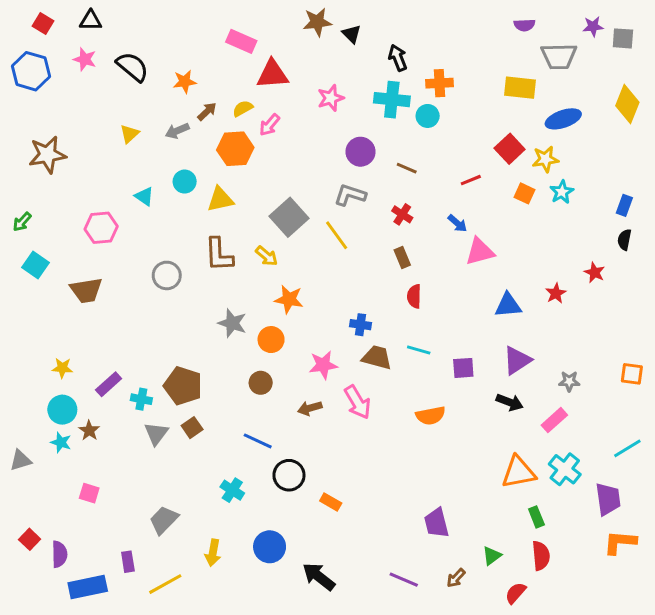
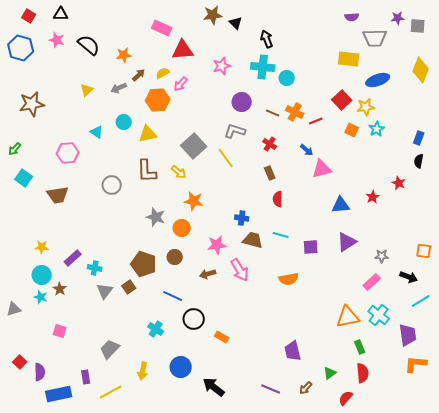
orange cross: (440, 83) -> (295, 112), moved, turned 30
brown pentagon: (183, 386) -> (144, 264), moved
black arrow: (510, 402) -> (409, 277), moved

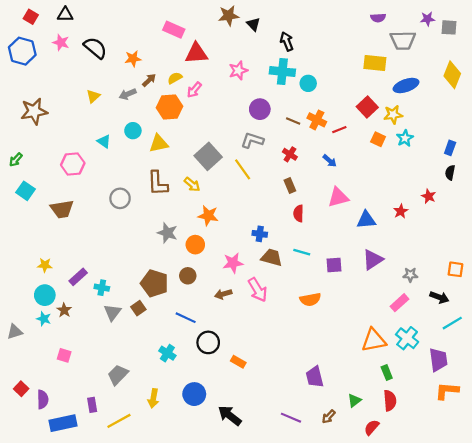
pink triangle: (322, 169) -> (338, 197), moved

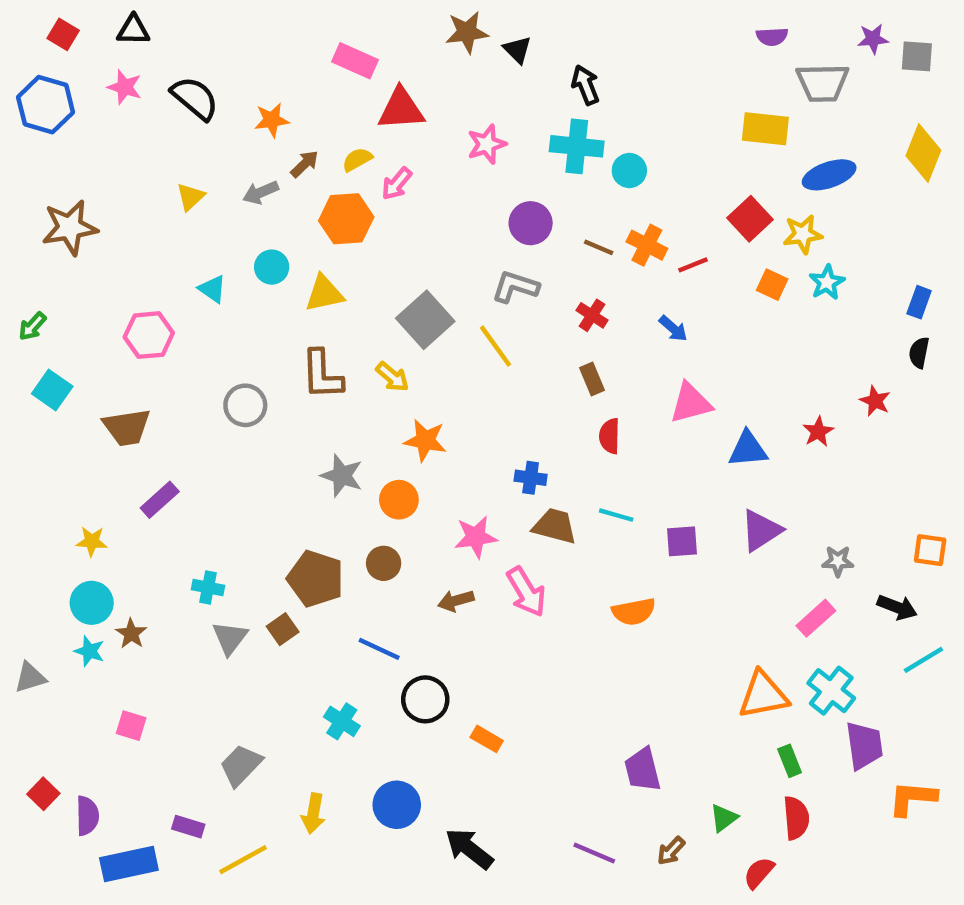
purple rectangle: (78, 277) -> (160, 500), moved
purple trapezoid: (438, 360) -> (864, 745), moved
purple rectangle: (92, 405) -> (188, 827), turned -64

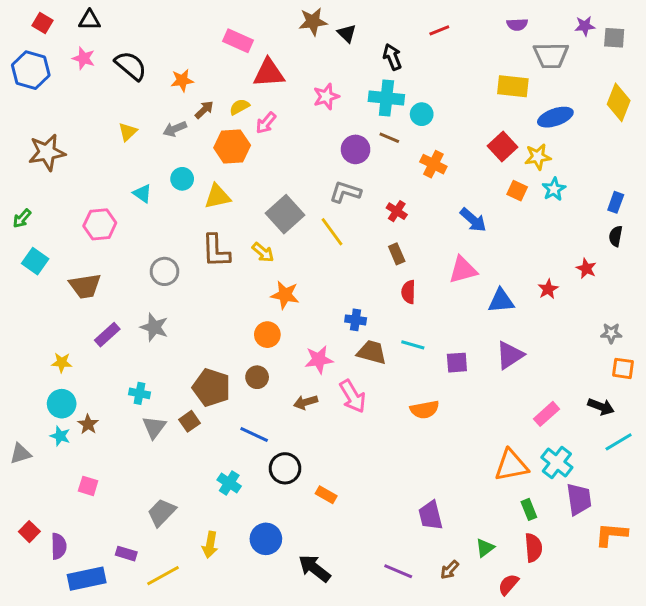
brown line: (599, 247) -> (389, 138), moved
red line: (693, 265) -> (439, 30), moved
blue arrow: (673, 328) -> (473, 220), moved, size x1.4
gray star: (342, 476) -> (154, 327), moved
gray star: (838, 561) -> (611, 333), moved

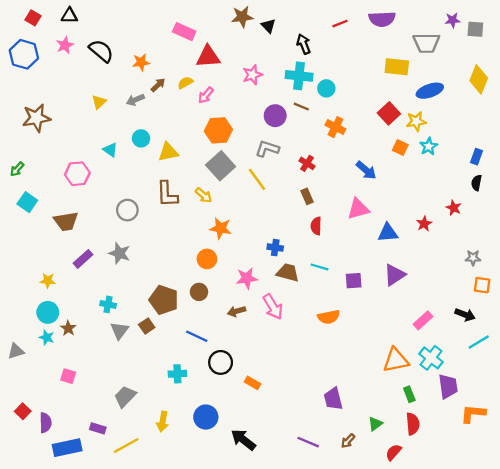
purple semicircle: (517, 25) -> (382, 19), moved, size x1.6
pink star: (84, 58) -> (65, 45), turned 30
orange hexagon: (232, 146) -> (218, 130), moved
cyan cross: (229, 483) -> (177, 374), turned -36

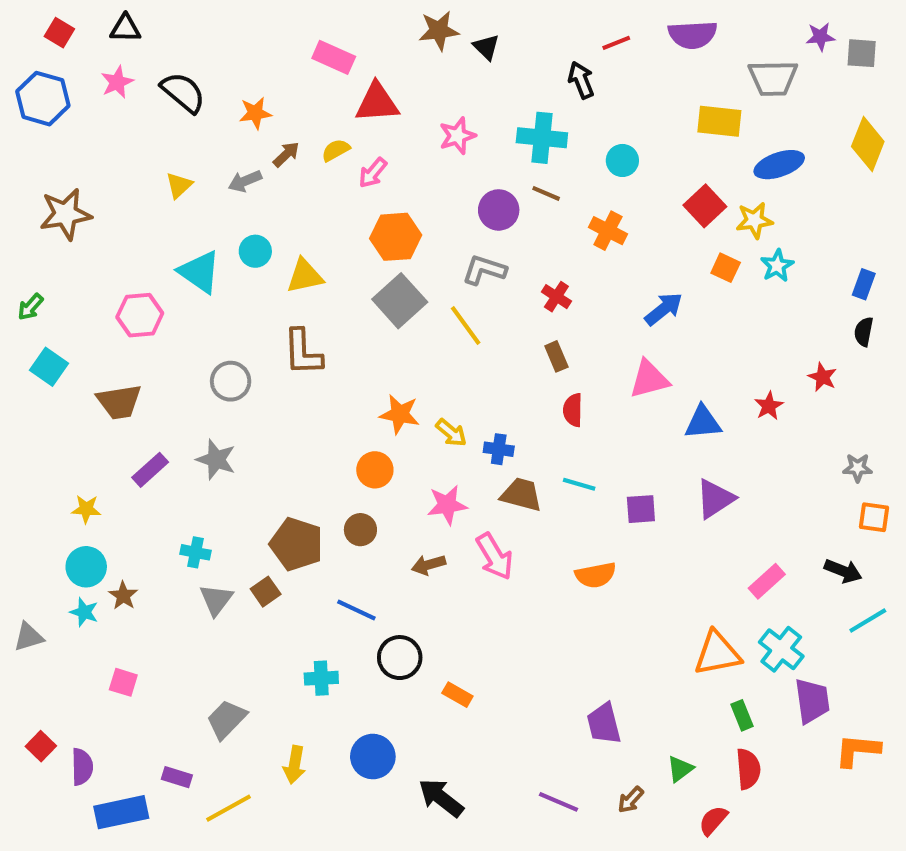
black arrow: (304, 44) -> (581, 80), moved
cyan circle: (326, 88) -> (622, 160), moved
cyan triangle: (110, 150) -> (200, 272), size x1.6
blue arrow: (366, 170) -> (664, 309), turned -80
yellow arrow: (204, 195) -> (451, 433), moved

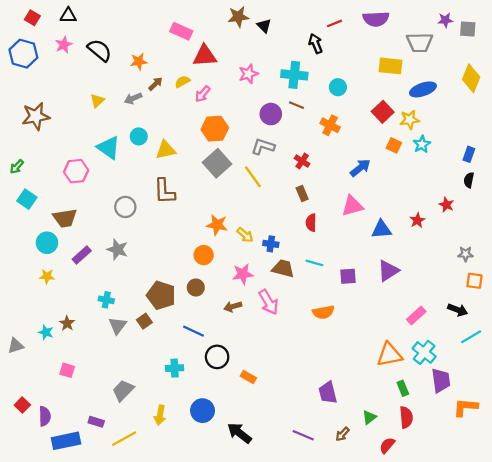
cyan circle: (86, 567) -> (47, 243), moved

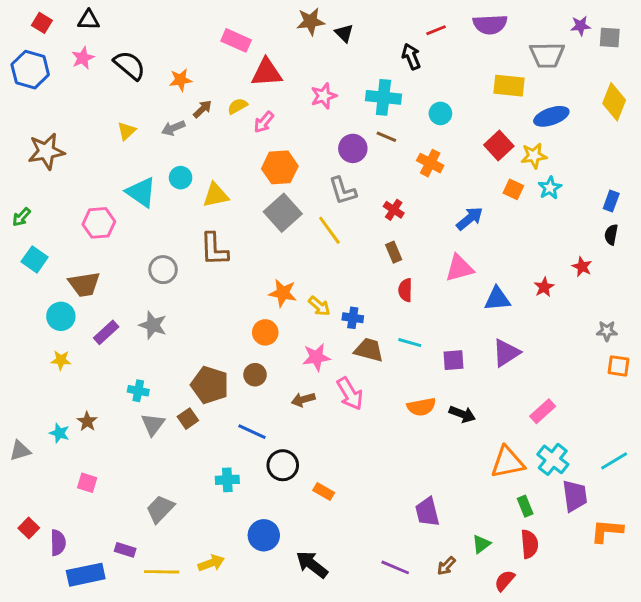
gray L-shape: (263, 147) -> (343, 191), turned -125
black arrow: (458, 310) -> (462, 414), moved
cyan line: (471, 337) -> (614, 461), moved
yellow arrow: (160, 415) -> (211, 563), moved, turned -120
yellow line: (124, 439) -> (162, 572), turned 30

